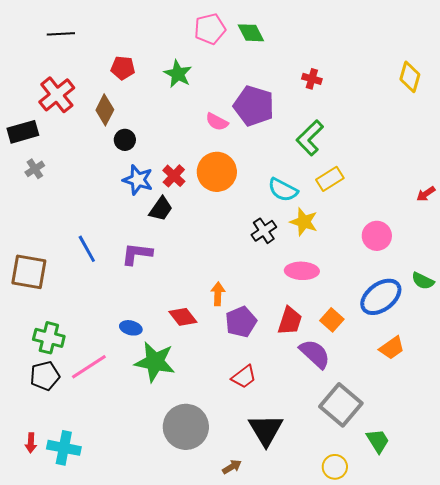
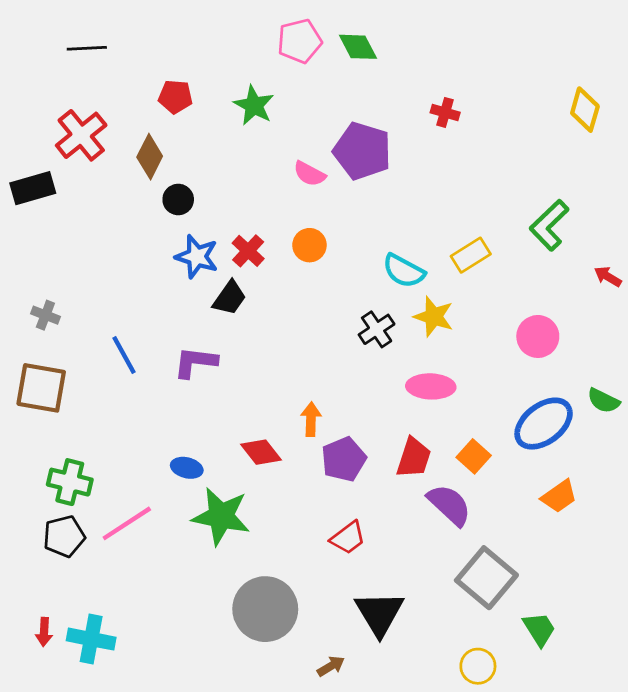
green L-shape: (310, 138) -> (549, 225), moved
gray cross: (35, 169) -> (45, 315), moved, turned -36
orange circle: (217, 172) -> (309, 245), size x0.6
red arrow: (426, 194) -> (608, 277), turned 66

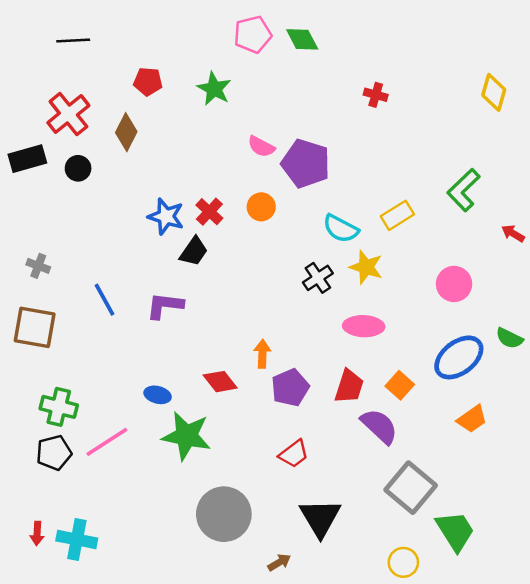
purple pentagon: (362, 151) -> (306, 163), moved
black circle: (178, 199) -> (78, 168), moved
green trapezoid: (539, 629) -> (455, 531), size x1.4

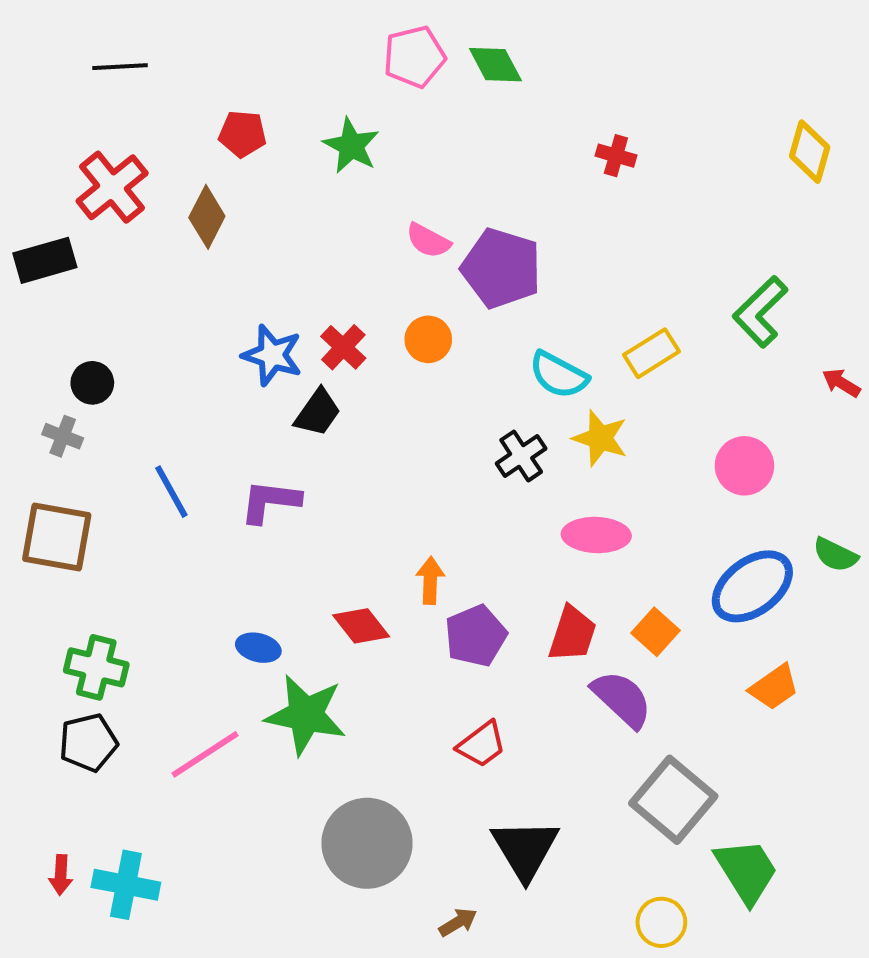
black circle: (78, 168) -> (92, 383), moved
pink line: (107, 442) -> (205, 754), moved

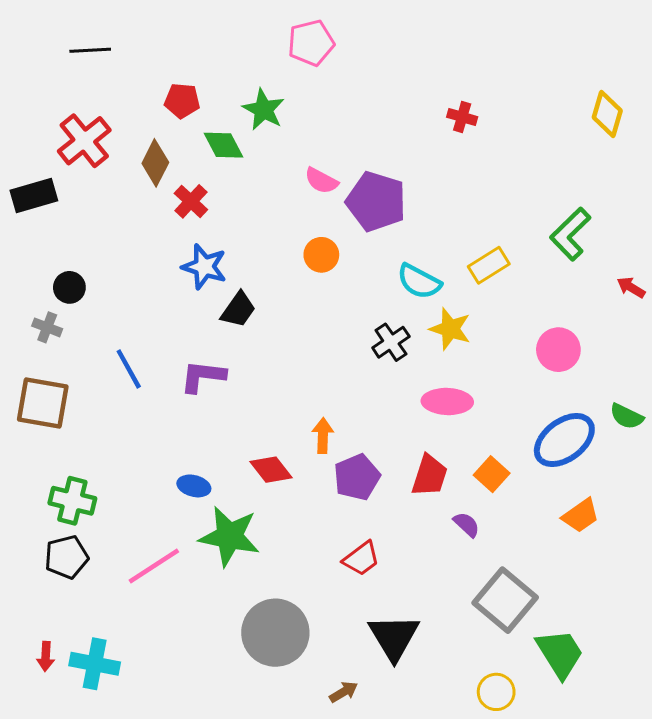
green diamond: (495, 65) -> (224, 145), moved
red cross: (343, 347) -> (191, 201), moved
purple semicircle: (622, 699) -> (467, 524), size x0.6

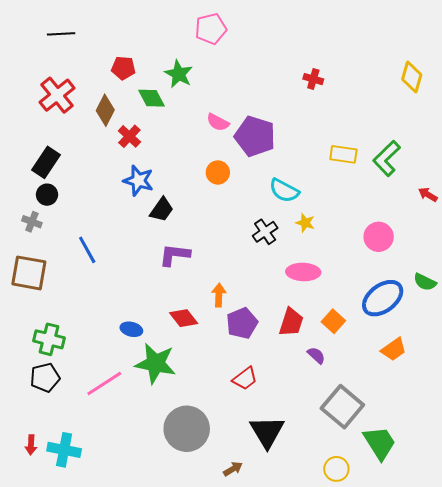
black rectangle: (34, 196) -> (46, 162), moved, turned -40
yellow rectangle: (489, 265) -> (343, 154), moved, turned 40
yellow star: (450, 329) -> (305, 223), size x0.7
purple L-shape: (203, 376) -> (175, 255), moved

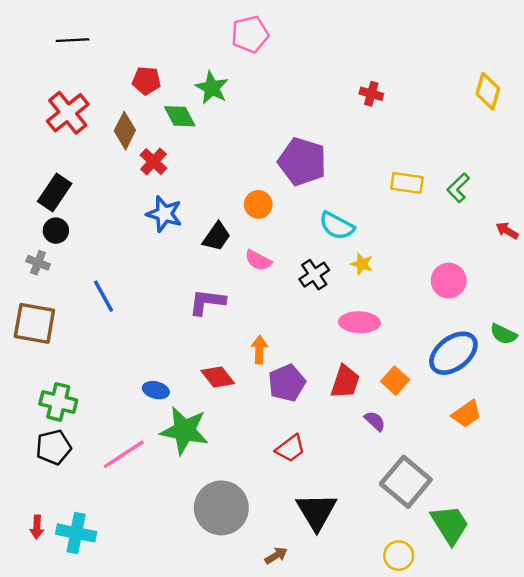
pink semicircle: (218, 122) -> (258, 260), moved
green L-shape: (387, 158) -> (458, 188), size x0.7
black trapezoid: (162, 210) -> (217, 237), moved

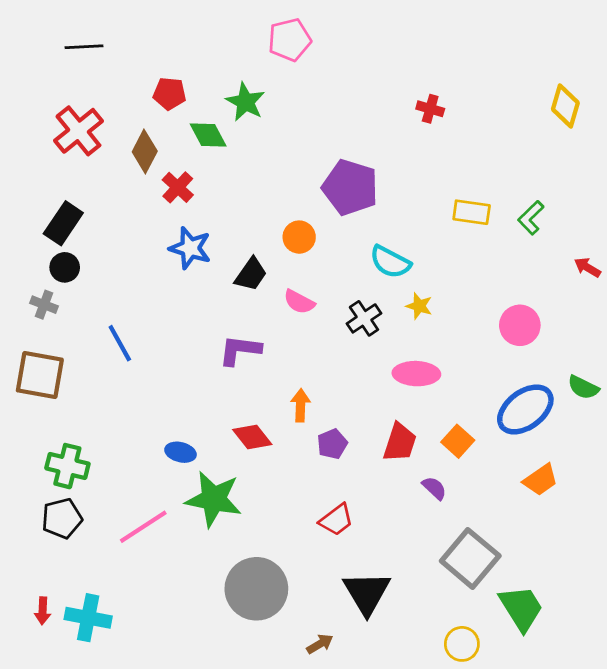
purple pentagon: (287, 383) -> (332, 444), size x0.7

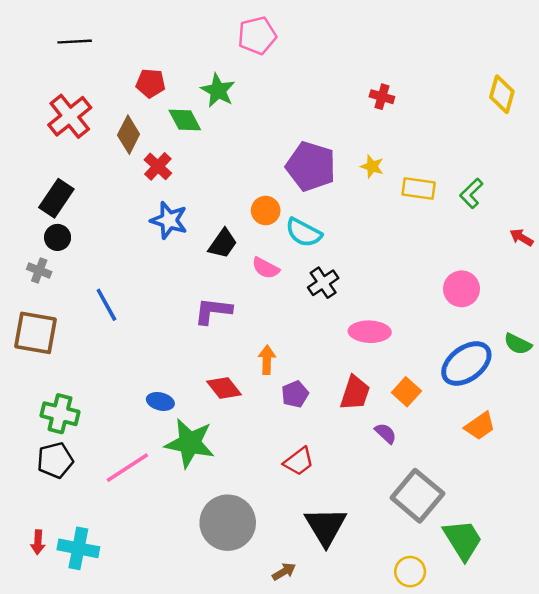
cyan semicircle: (390, 262) -> (304, 233), moved
yellow star: (419, 306) -> (372, 166), moved

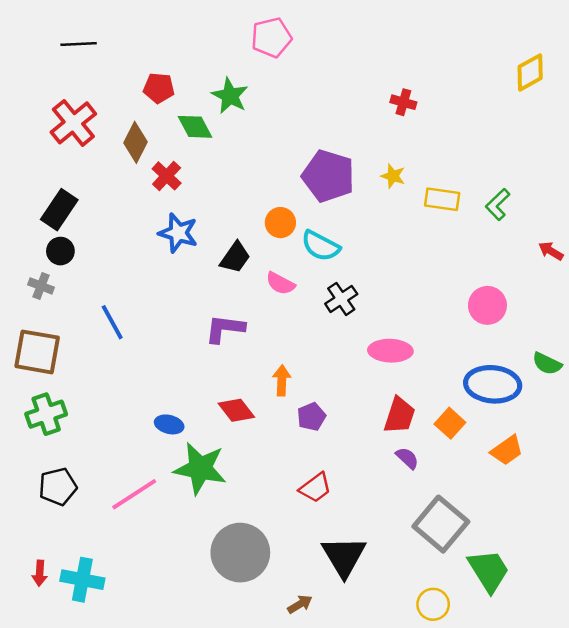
yellow diamond: (502, 94) -> (530, 72), moved, turned 45
blue ellipse: (466, 364) -> (493, 384), turned 42
orange square: (406, 392) -> (450, 423), moved
red trapezoid: (355, 393) -> (399, 415), moved
green cross: (60, 414) -> (46, 414), moved, turned -33

